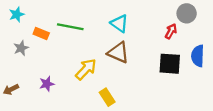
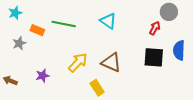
brown triangle: (118, 52) -> (111, 62), moved
brown arrow: (11, 89) -> (10, 81), turned 48

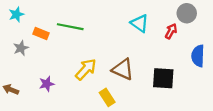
cyan triangle: (108, 21) -> (140, 23), moved
black square: (154, 57) -> (163, 78), moved

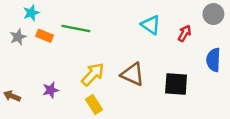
gray circle: (187, 13) -> (213, 14), moved
cyan star: (16, 14) -> (31, 13), moved
gray star: (21, 48) -> (18, 37), moved
yellow rectangle: (107, 97) -> (94, 105), moved

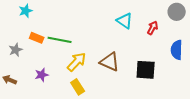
green line: (76, 29) -> (60, 40), moved
orange rectangle: (45, 36) -> (37, 38), moved
gray star: (18, 37) -> (16, 50), moved

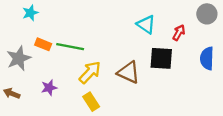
gray star: (16, 50) -> (19, 58), size x1.5
black square: (146, 70) -> (161, 58), moved

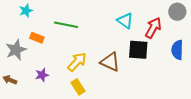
red arrow: (179, 33) -> (153, 28), size x1.5
green line: (70, 47) -> (66, 25), moved

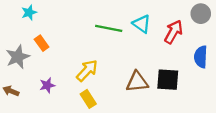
green line: (66, 25) -> (109, 28), moved
orange rectangle: (37, 38) -> (42, 43), turned 32
black square: (138, 50) -> (168, 80), moved
brown triangle: (110, 62) -> (137, 82), moved, turned -30

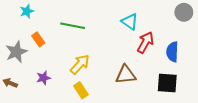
green line: (109, 28) -> (73, 26), moved
red arrow: (173, 32) -> (145, 42), moved
blue semicircle: (201, 57) -> (172, 52), moved
black square: (168, 80) -> (167, 83), moved

